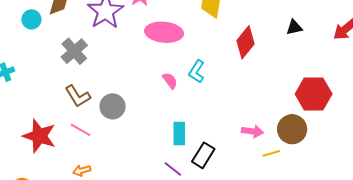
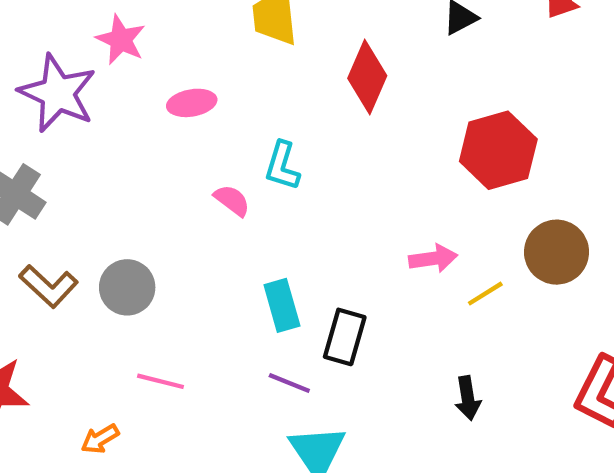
pink ellipse: (164, 32) -> (192, 103), size x0.6
red hexagon: (314, 94) -> (498, 150), moved
brown circle: (292, 129) -> (557, 252), moved
pink line: (81, 130) -> (160, 381), moved

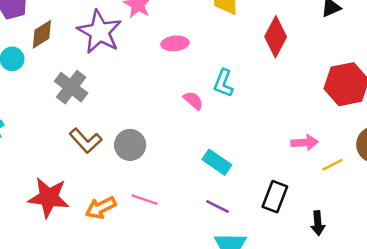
cyan rectangle: (282, 305) -> (217, 162), turned -44
black rectangle: (345, 337) -> (275, 197), moved
orange arrow: (100, 439) -> (101, 208), moved, size x1.4

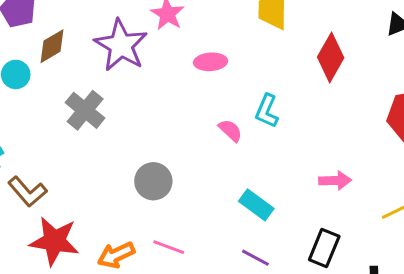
brown L-shape: (86, 141) -> (27, 192), moved
pink arrow: (305, 143) -> (335, 181), moved

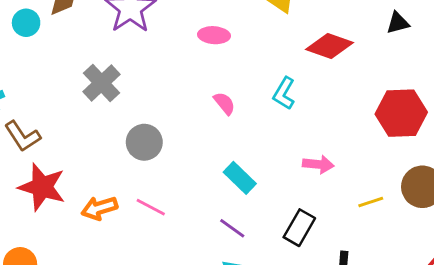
red diamond: (331, 57) -> (329, 46), turned 72
gray cross: (85, 110) -> (101, 83), moved
cyan L-shape: (267, 111) -> (284, 93), moved

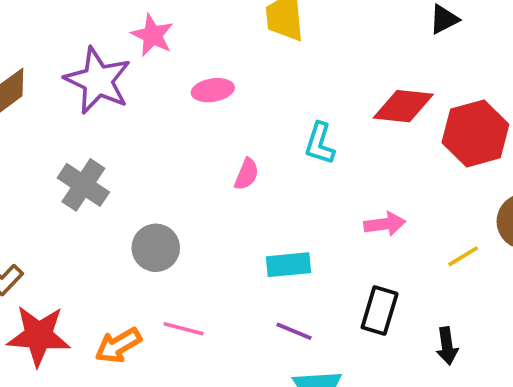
red diamond: (329, 46) -> (403, 106), moved
pink semicircle: (224, 103) -> (247, 174), turned 75
cyan rectangle: (240, 178) -> (288, 265), turned -36

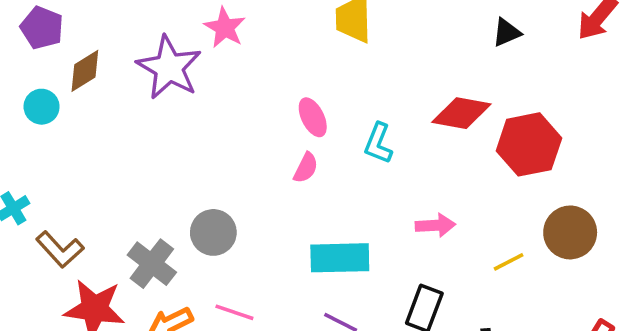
pink ellipse: (213, 90) -> (313, 117), moved, turned 69
gray cross: (83, 185) -> (152, 264), moved
cyan rectangle: (288, 265) -> (340, 258), size x1.4

